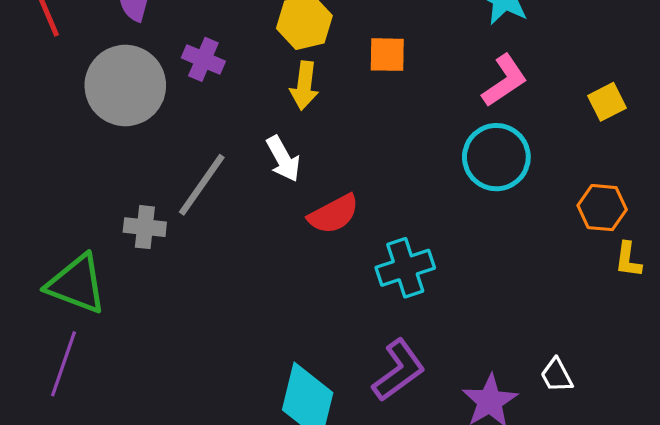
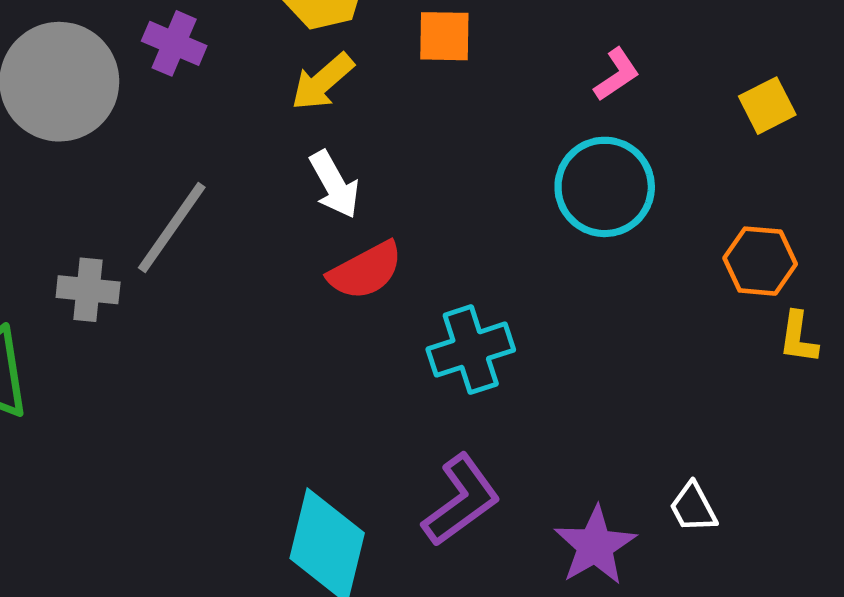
pink L-shape: (504, 81) -> (617, 74), size x0.7
yellow arrow: (304, 86) -> (322, 82), turned 42
white arrow: (283, 159) -> (334, 185), moved

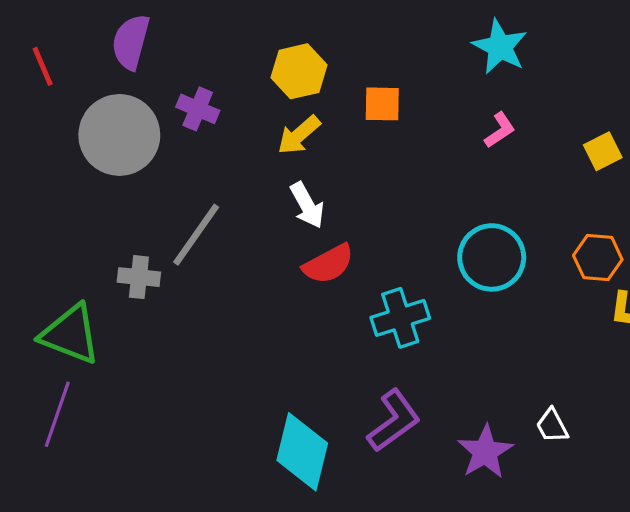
cyan circle: (605, 187) -> (492, 257), moved

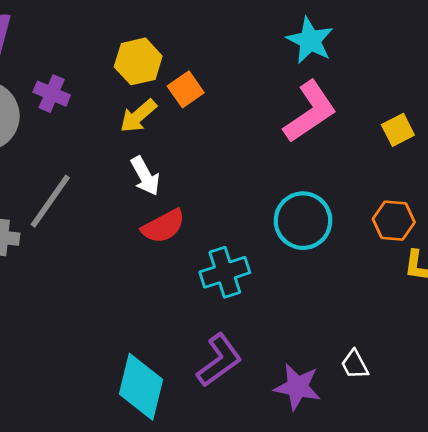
orange square: (382, 104) -> (186, 89), moved, turned -36
pink L-shape: (500, 130) -> (310, 112), size x2.0
purple star: (485, 452) -> (297, 387), turned -30

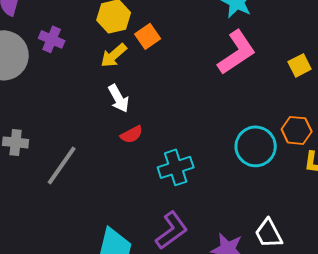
gray line: (50, 201) -> (62, 165), moved
cyan circle: (303, 221) -> (256, 146), moved
red semicircle: (163, 226) -> (132, 134), size x0.7
white trapezoid: (355, 364) -> (269, 233), size x1.4

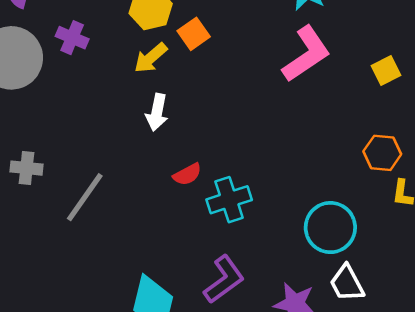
white arrow: (119, 98) -> (157, 112), turned 40
red semicircle: (132, 134) -> (187, 174), moved
cyan circle: (256, 146) -> (330, 228), moved

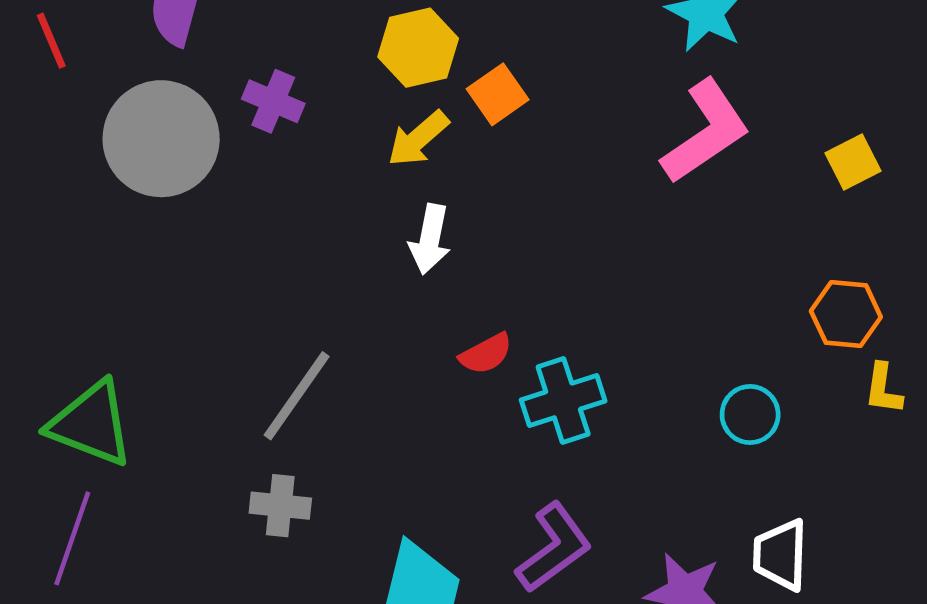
gray cross: (26, 168) -> (280, 506), moved
cyan circle: (330, 228) -> (750, 414), moved, size x0.6
white trapezoid: (347, 283) -> (780, 555), turned 30

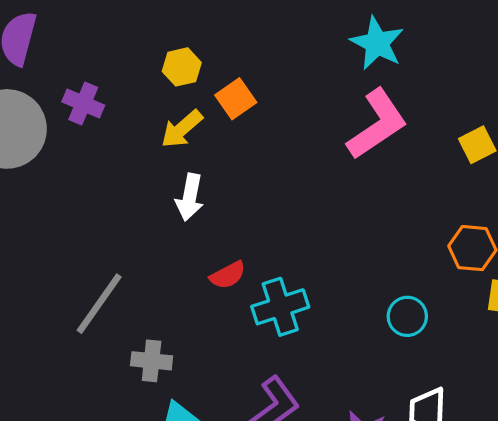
yellow hexagon: (418, 48) -> (182, 67), size x0.7
gray cross: (280, 506) -> (152, 361), moved

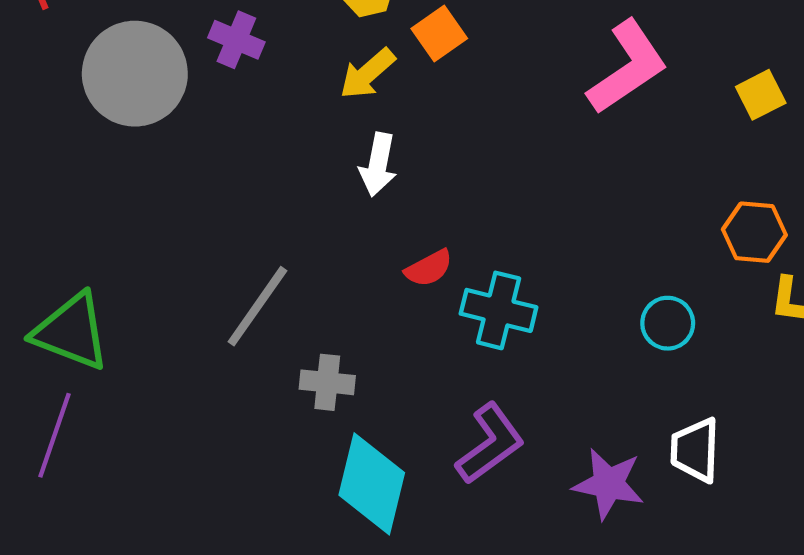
cyan cross: (280, 307) -> (499, 310), turned 32

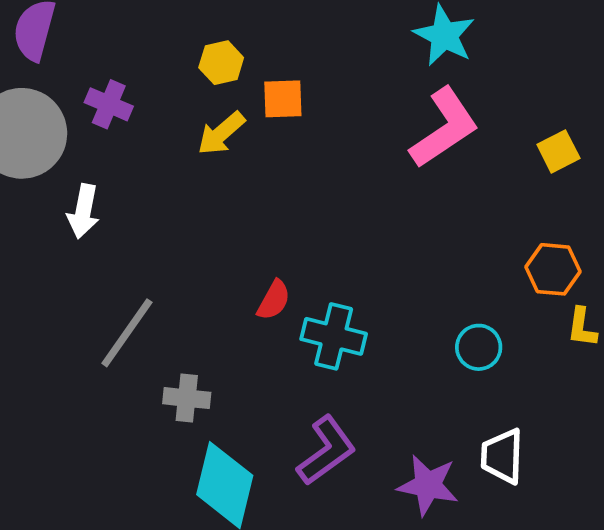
orange square: (439, 33) -> (283, 99), turned 33
white arrow: (378, 165) -> (83, 211), moved
red semicircle: (429, 268) -> (274, 300), turned -33

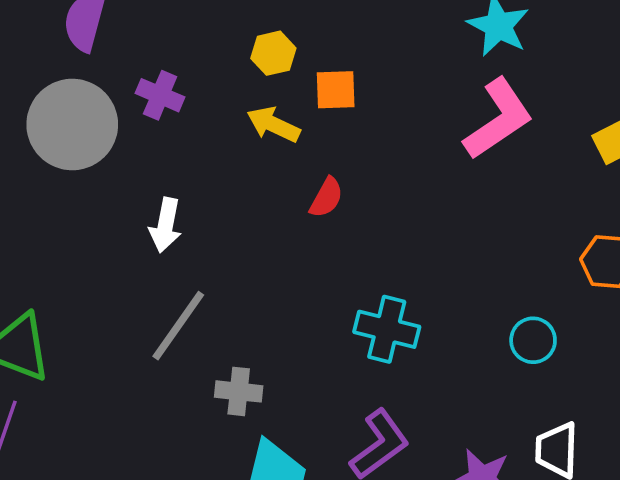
yellow arrow: (221, 133) -> (273, 124), turned 66
white arrow: (83, 211) -> (166, 225), moved
red semicircle: (274, 300) -> (326, 198), moved

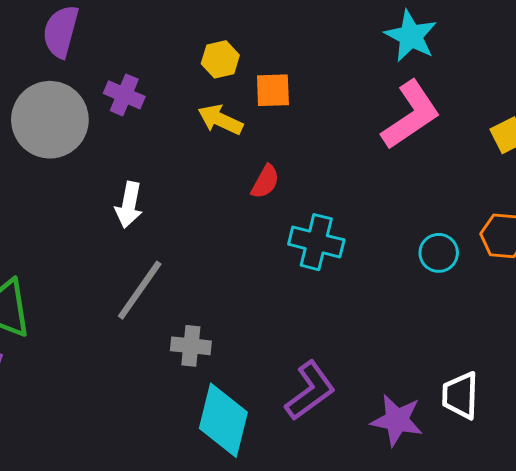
cyan cross: (387, 329) -> (316, 242), moved
cyan circle: (533, 340) -> (439, 253), moved

